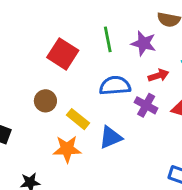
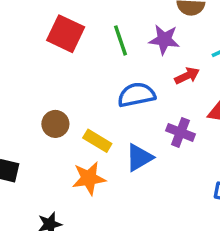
red square: (63, 54) -> (66, 34), moved
purple cross: (146, 105) -> (180, 132), moved

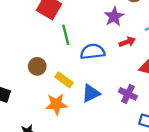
green line: (121, 40) -> (66, 35), moved
purple star: (164, 40) -> (114, 17), turned 30
purple cross: (180, 132) -> (128, 94), moved

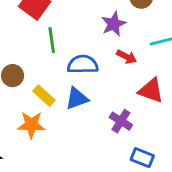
red arrow: (127, 42) -> (127, 57), turned 42
blue triangle: (91, 93) -> (77, 98), moved

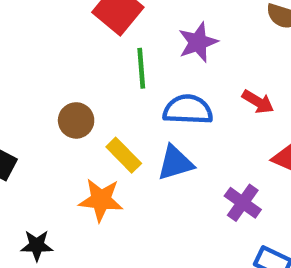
purple star: (114, 24) -> (198, 42), moved

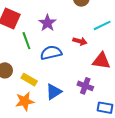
blue triangle: (175, 163) -> (54, 92), moved

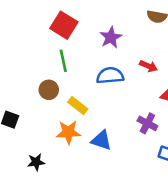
green line: (26, 41) -> (63, 61), moved
blue triangle: (54, 92) -> (101, 140), moved, turned 42

